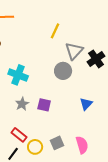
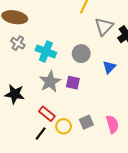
gray circle: (63, 71) -> (81, 54), moved
gray star: (22, 104) -> (50, 82), size x1.5
blue triangle: (86, 104) -> (109, 67), moved

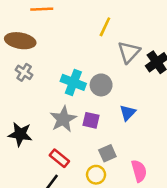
cyan cross: (46, 51) -> (73, 82), moved
blue triangle: (109, 67) -> (128, 113), moved
gray square: (86, 122) -> (107, 153), moved
yellow circle: (64, 126) -> (96, 175), moved

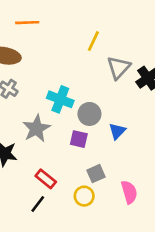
gray circle: (101, 85) -> (89, 114), moved
gray star: (63, 119) -> (36, 129), moved

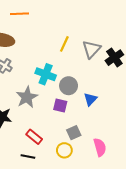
yellow line: (93, 41) -> (64, 44), moved
black line: (38, 204) -> (28, 157), turned 64

